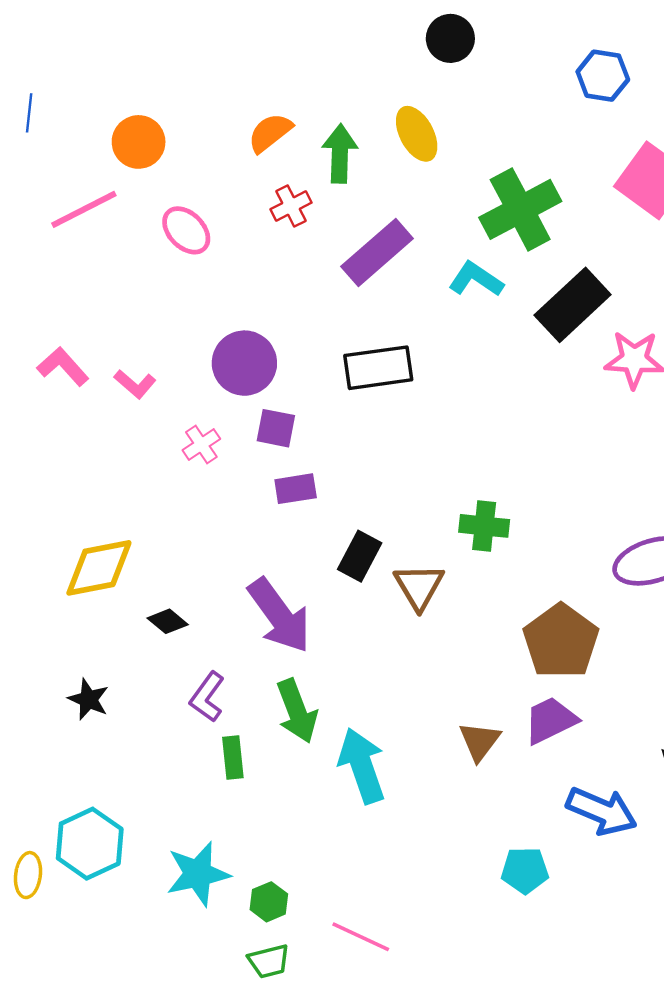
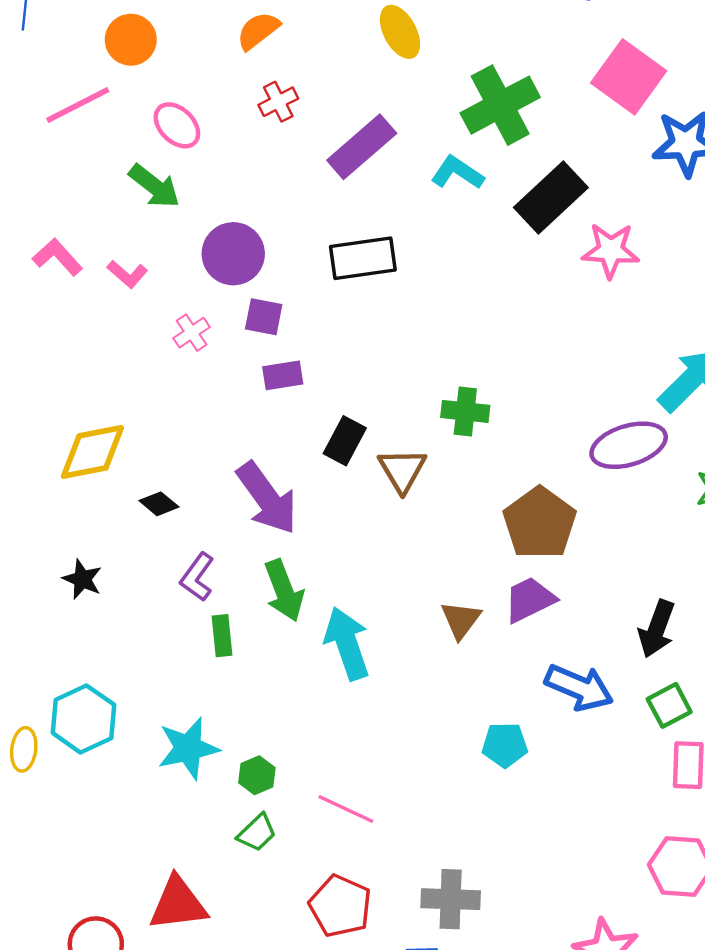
green arrow: (340, 154) -> (154, 186), moved, turned 126
green trapezoid: (269, 961) -> (257, 833), turned -30

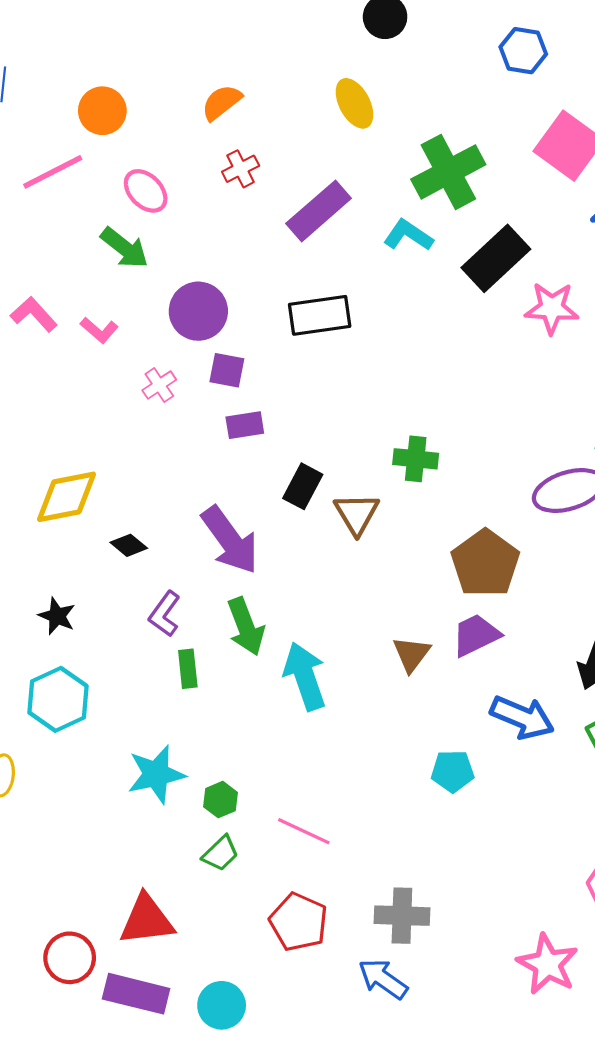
cyan hexagon: (83, 719) -> (58, 699), moved

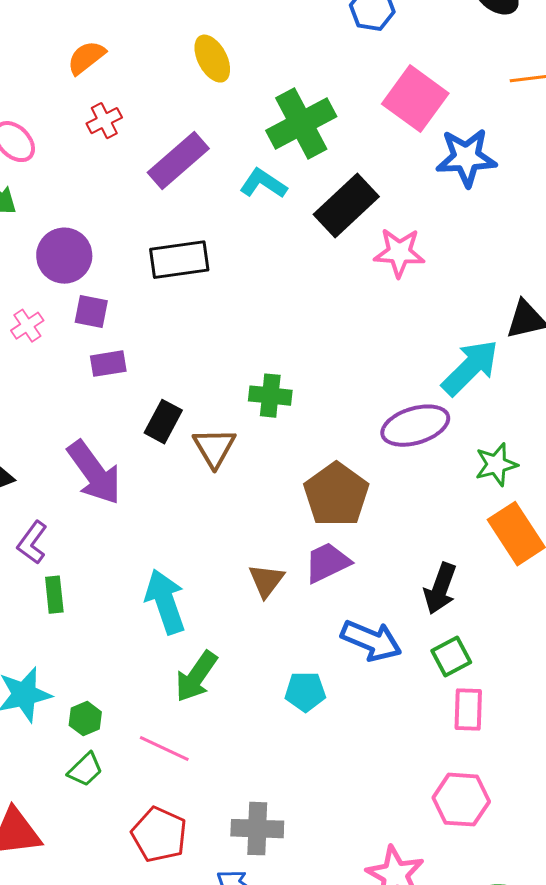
green arrow: (246, 627) -> (196, 677), moved, turned 56

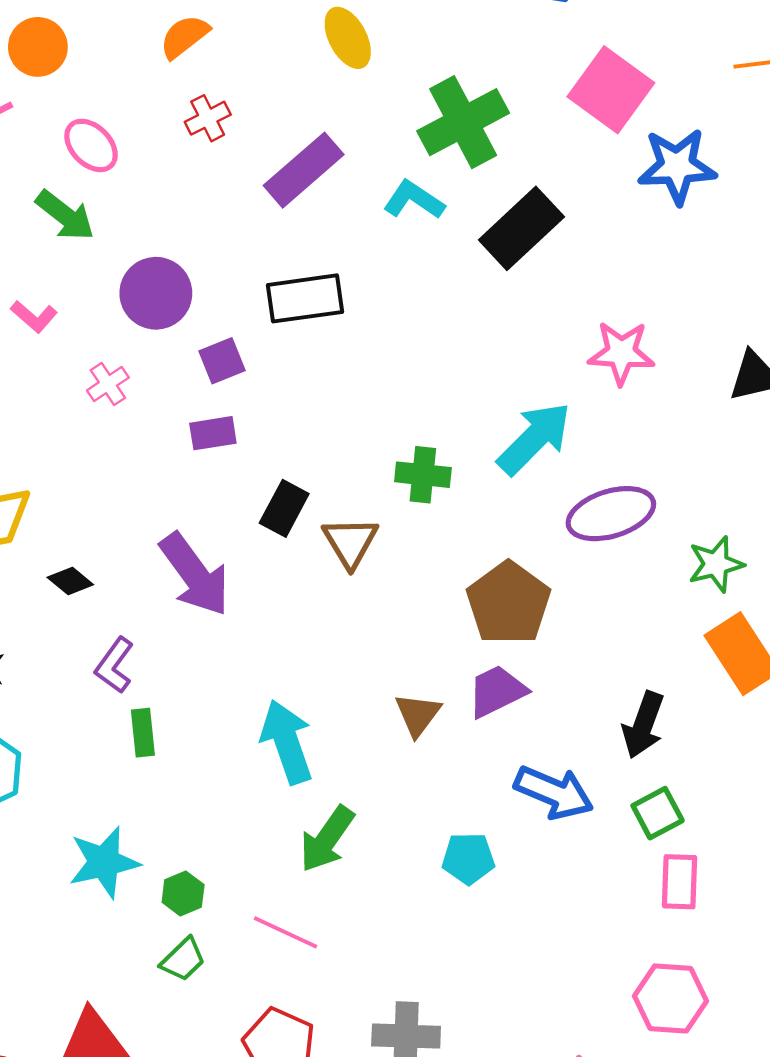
pink star: (399, 253) -> (621, 353), moved
purple square: (91, 312) -> (222, 361), moved, turned -33
cyan arrow: (470, 368) -> (534, 438), moved

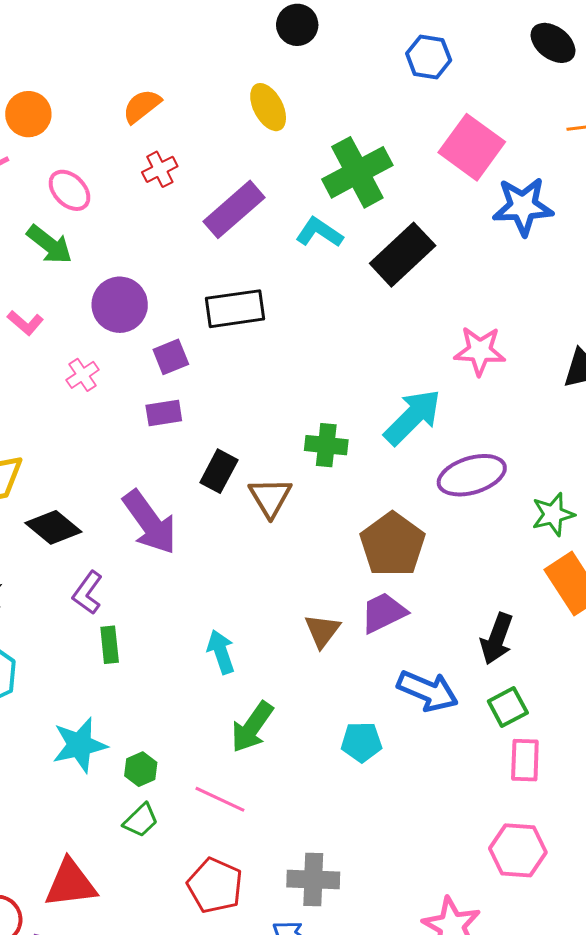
black diamond: (70, 581) -> (53, 527), size x1.6
cyan arrow: (287, 742) -> (221, 652), size x0.7

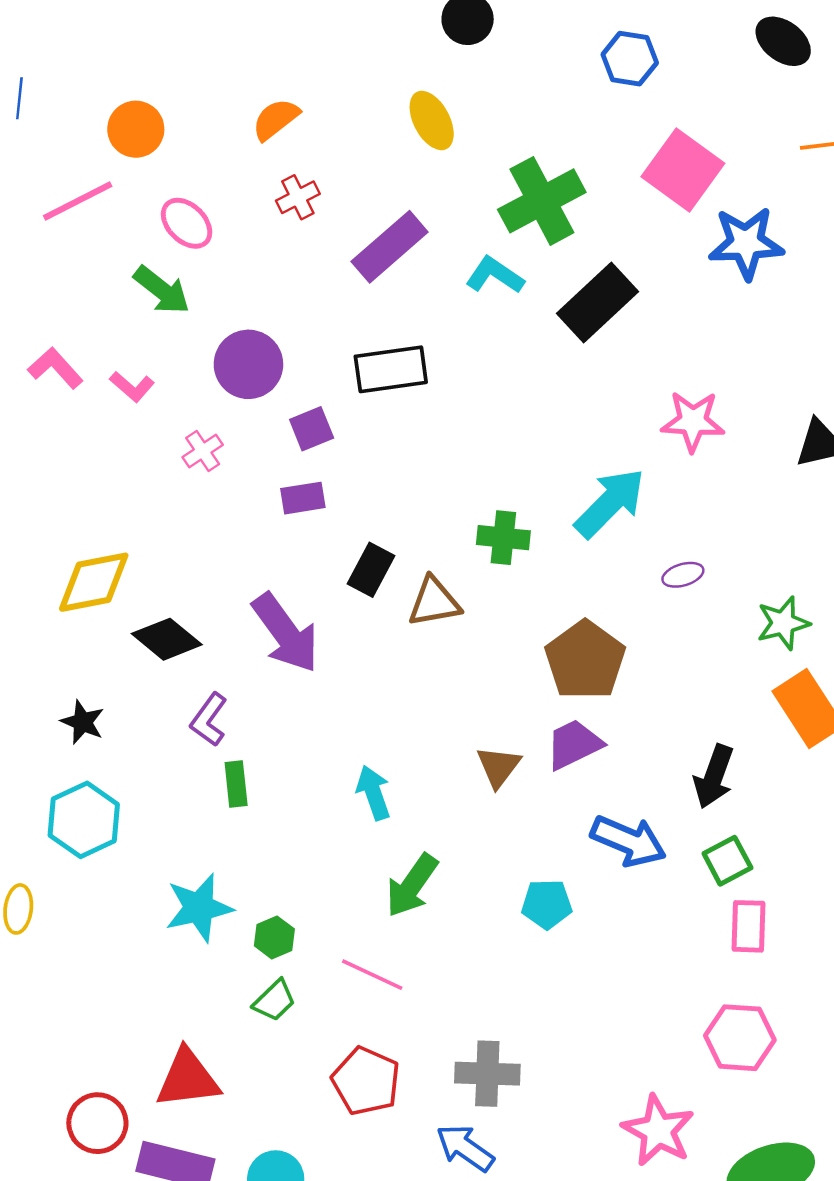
purple ellipse: (472, 475) -> (683, 575), size x0.5
brown triangle: (270, 497) -> (434, 602), turned 51

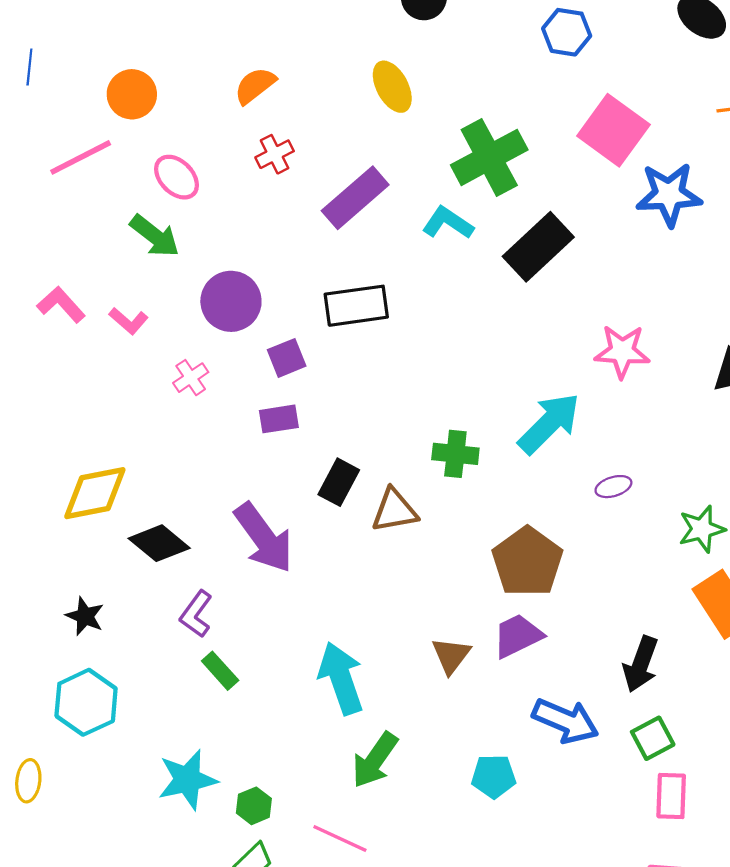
green rectangle: (236, 784) -> (220, 671), turned -36
cyan arrow: (373, 793) -> (341, 678), size x1.5

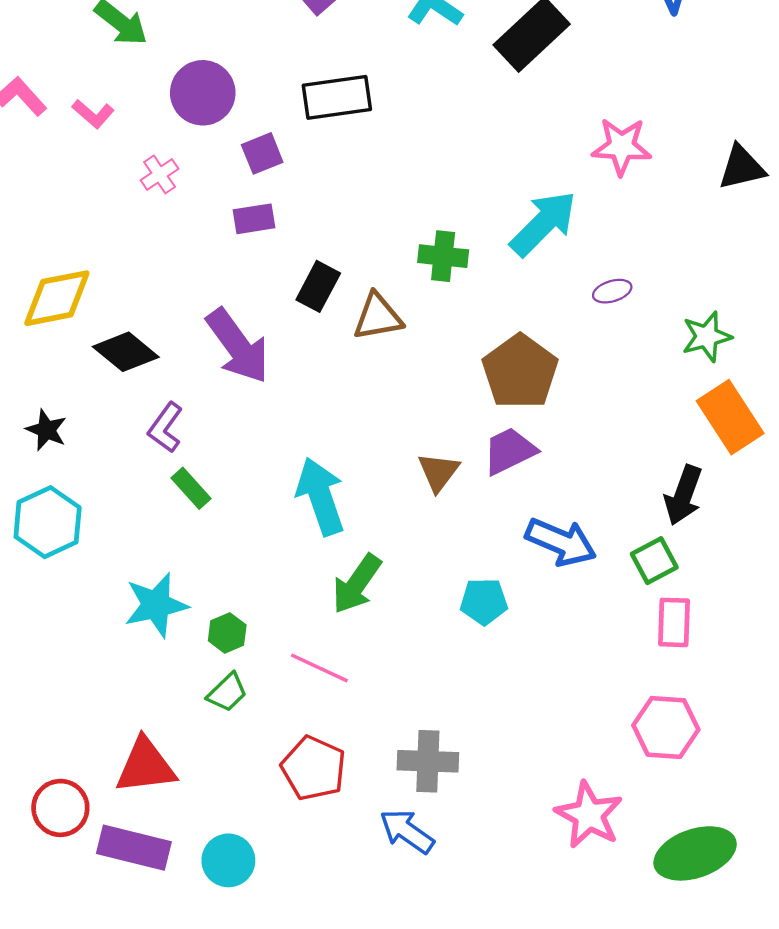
black arrow: (641, 664) -> (683, 495), moved

